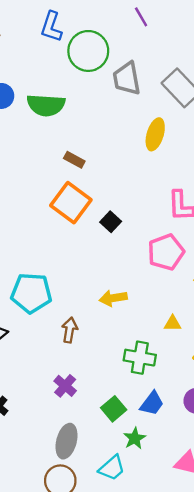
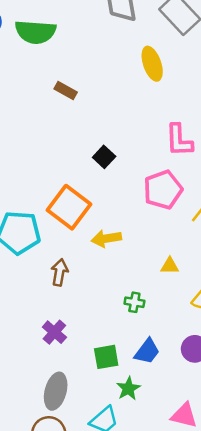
yellow ellipse: (155, 134) -> (152, 64), turned -36
orange square: (71, 203) -> (69, 207), moved
green cross: (140, 358) -> (134, 302), size x0.6
green square: (114, 409) -> (106, 357), turned 30

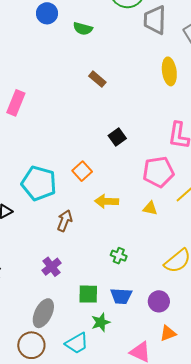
green semicircle: (35, 32) -> (83, 29), size x0.6
orange square: (69, 207) -> (82, 171), size x0.6
yellow triangle: (170, 266) -> (150, 208), moved
blue trapezoid: (147, 351) -> (121, 296), turned 45

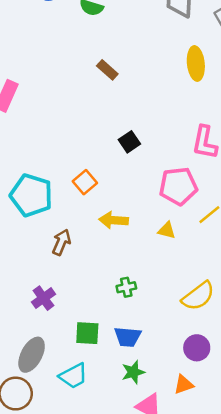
green cross: (119, 256) -> (126, 287), turned -35
purple circle: (159, 301) -> (197, 348), moved
green star: (101, 322) -> (133, 372), moved
cyan trapezoid: (77, 343) -> (73, 376), moved

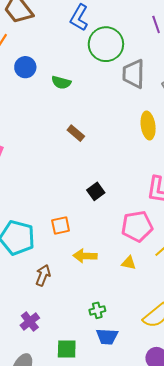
orange square: (85, 182) -> (61, 226), turned 30
blue trapezoid: (128, 337) -> (107, 336), moved

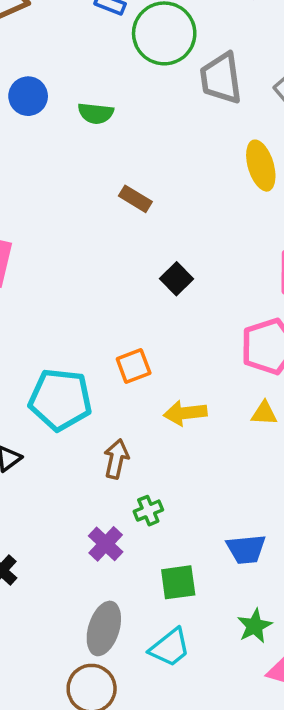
black square: (96, 191) -> (176, 279), moved
green cross: (97, 310) -> (148, 511), moved

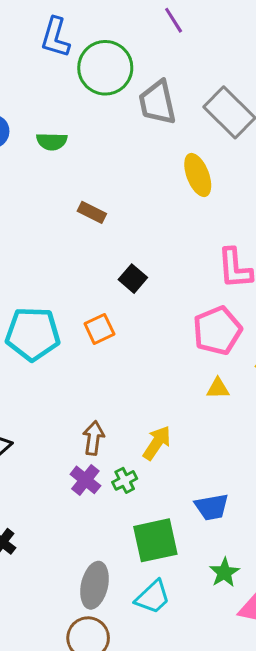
orange square: (134, 366) -> (99, 329), moved
cyan pentagon: (60, 400) -> (33, 334), moved
yellow arrow: (185, 413) -> (157, 443), moved, turned 135
purple cross: (106, 544) -> (85, 480), moved
green square: (178, 582) -> (155, 540), size x1.4

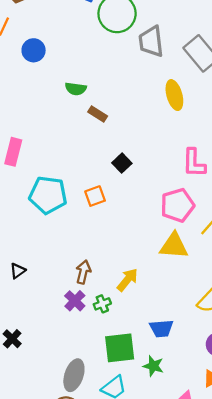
green semicircle: (52, 141) -> (76, 89), moved
yellow triangle: (218, 388) -> (174, 246), size x1.8
green star: (224, 573) -> (153, 366), moved, turned -30

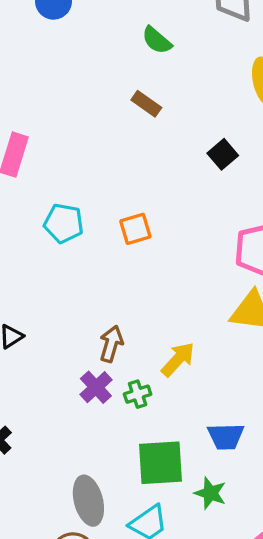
green semicircle: (76, 89) -> (157, 40), moved, turned 30
black square: (122, 163) -> (223, 154), moved
cyan pentagon: (48, 195) -> (64, 223), size x0.7
gray ellipse: (74, 375) -> (88, 501), turned -36

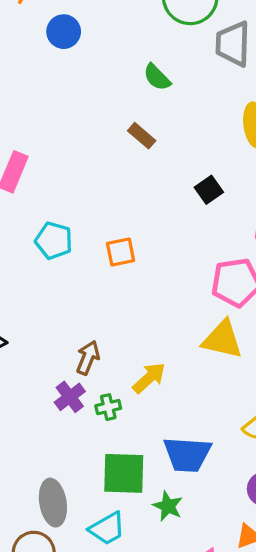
blue trapezoid: (226, 436) -> (187, 454), size x1.4

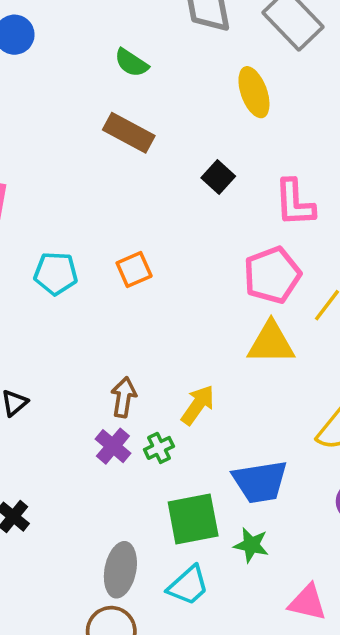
brown rectangle: (142, 136) -> (129, 133), size x1.5
gray ellipse: (53, 503) -> (120, 570), turned 33

